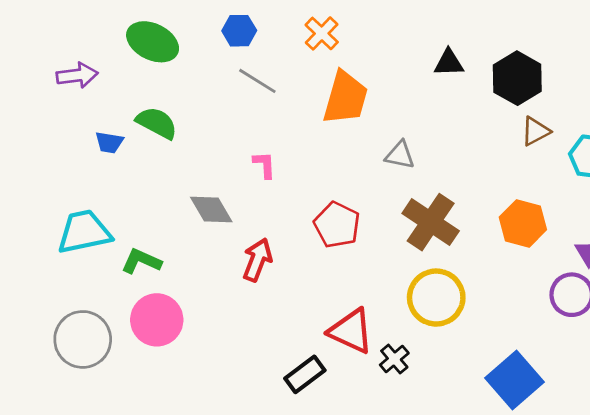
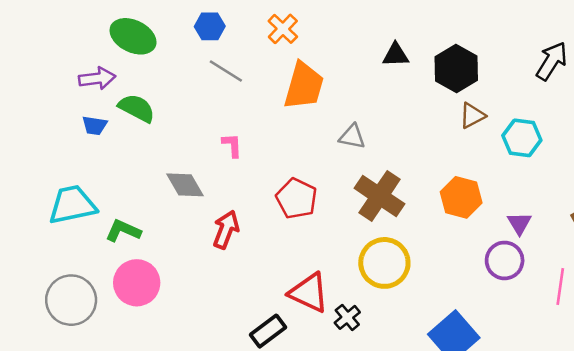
purple arrow: (77, 75) -> (97, 78), moved

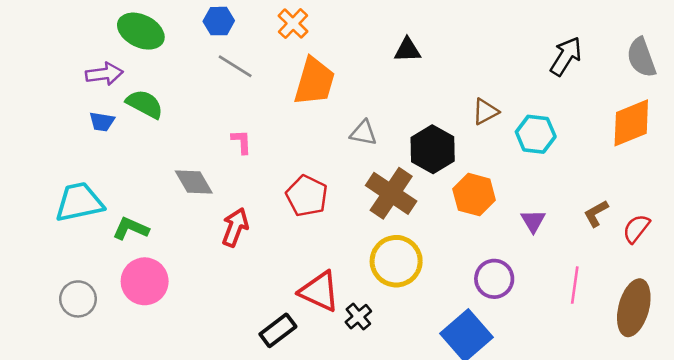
black hexagon: (456, 69) -> (433, 149), moved
purple circle: (505, 260) -> (494, 279), moved
gray circle: (71, 300) -> (78, 299), size x0.7

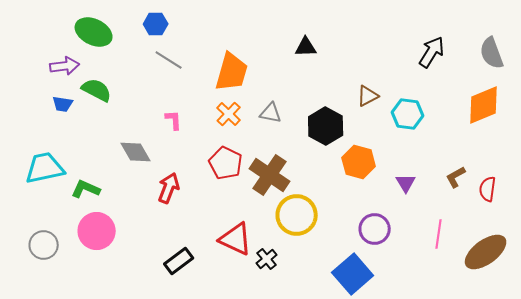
orange cross: (293, 24) -> (229, 114), moved
brown cross: (391, 193) -> (270, 175), moved
red semicircle: (636, 229) -> (488, 189), turned -30
brown ellipse: (634, 308) -> (486, 252), turned 39
black rectangle: (278, 330) -> (179, 261), moved

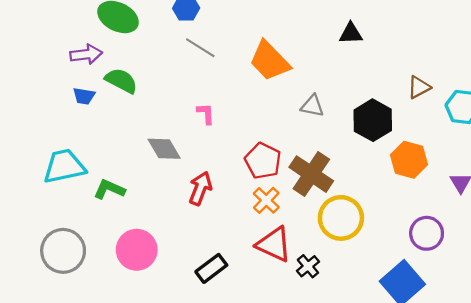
orange trapezoid: (232, 72) -> (270, 61), turned 120
orange cross: (229, 114) -> (266, 200), moved
pink circle: (97, 231) -> (137, 250), moved
gray circle: (44, 245) -> (63, 251), size x1.4

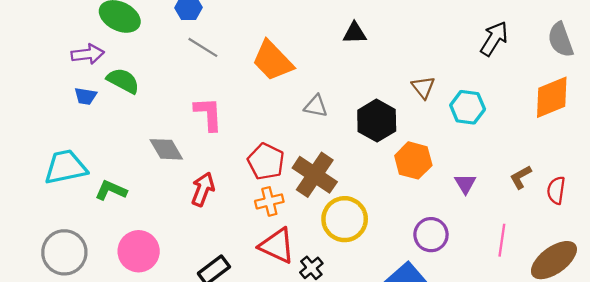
brown triangle: (419, 87) -> (423, 87), turned -40
pink L-shape: (206, 114) -> (208, 114), size x1.6
orange cross: (266, 200) -> (269, 201), turned 32

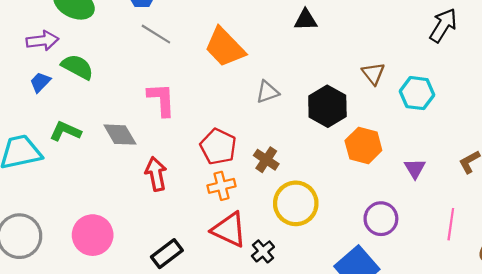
blue trapezoid: (85, 96) -> (40, 82), turned 125
gray triangle: (316, 106) -> (267, 92), turned -30
brown cross: (315, 175) -> (266, 160), size x0.6
red arrow: (203, 189) -> (156, 174), turned -32
green L-shape: (111, 190) -> (65, 131), moved

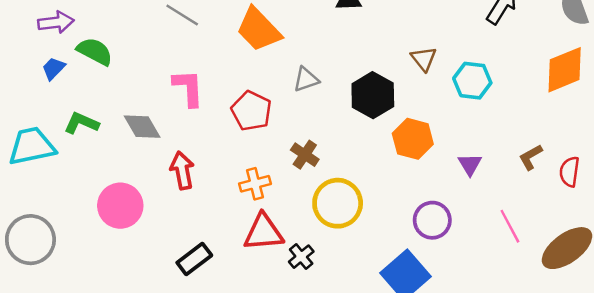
red pentagon: (218, 147) -> (251, 111), moved
pink line: (451, 224) -> (510, 226), turned -36
red triangle: (229, 230) -> (264, 232), turned -30
pink circle: (93, 235) -> (120, 206), moved

